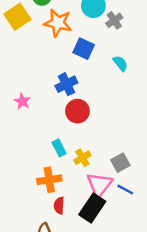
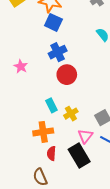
blue square: (84, 49) -> (53, 22), moved
pink triangle: (100, 185) -> (85, 136), size x0.7
black rectangle: (92, 208) -> (79, 156), turned -65

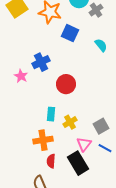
blue square: (53, 22) -> (70, 33), moved
blue cross: (58, 52) -> (41, 62), moved
cyan rectangle: (51, 105) -> (51, 114), turned 32

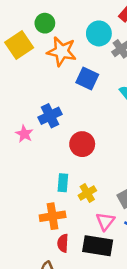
black rectangle: (78, 163) -> (98, 246), turned -50

